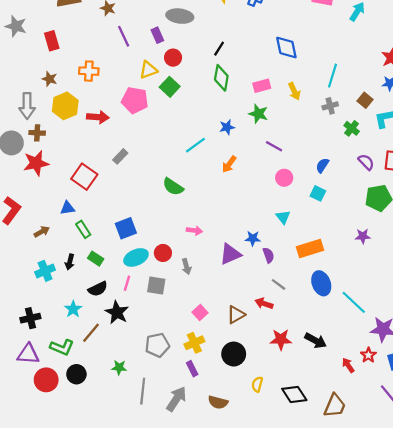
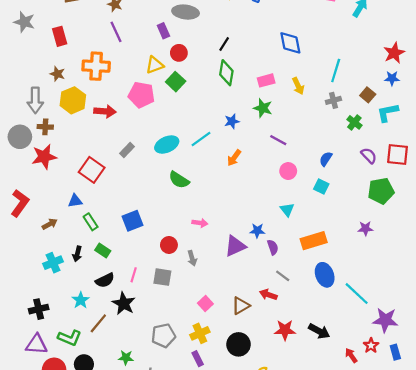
purple line: (124, 36) -> (116, 32), moved
orange cross: (89, 71) -> (96, 66), size x1.4
cyan ellipse: (136, 257) -> (167, 145), moved

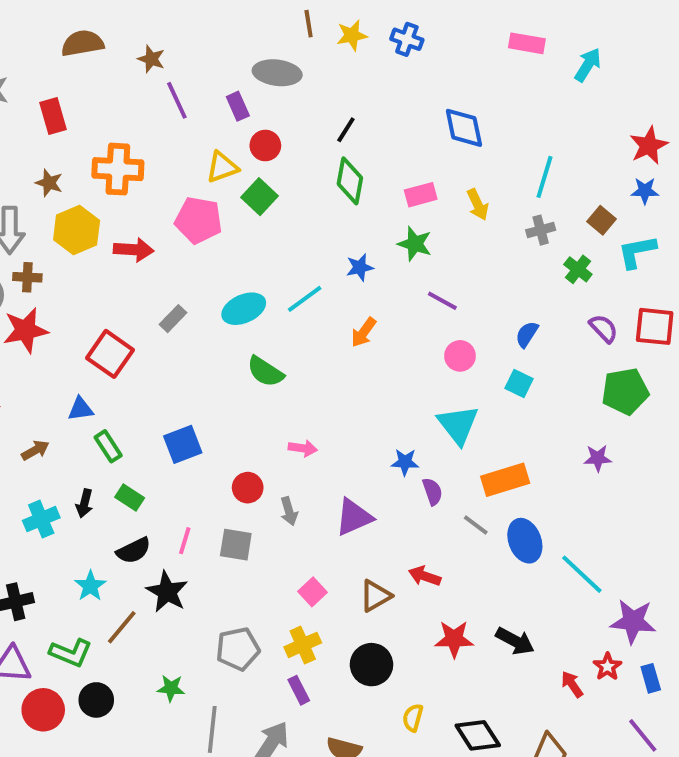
purple line: (116, 32) -> (177, 100), moved
cyan triangle: (287, 210) -> (458, 425), size x1.6
purple triangle: (235, 246) -> (354, 517), moved
gray line: (283, 276) -> (476, 525), moved

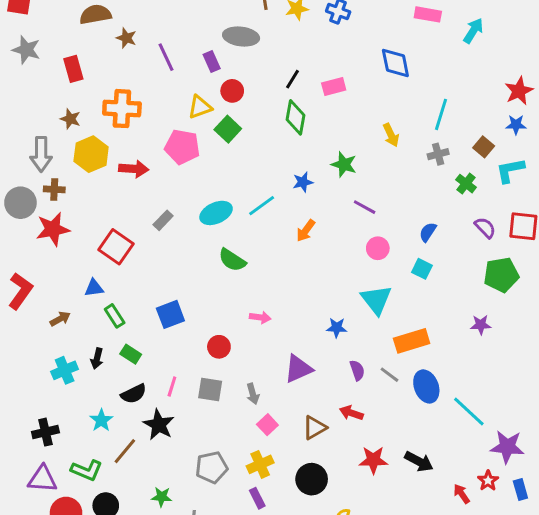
brown star: (151, 59) -> (126, 38), moved
blue diamond: (464, 128) -> (395, 63), moved
pink rectangle: (421, 195) -> (334, 86), moved
purple semicircle: (432, 492) -> (357, 370), moved
gray arrow: (289, 511) -> (253, 394), moved

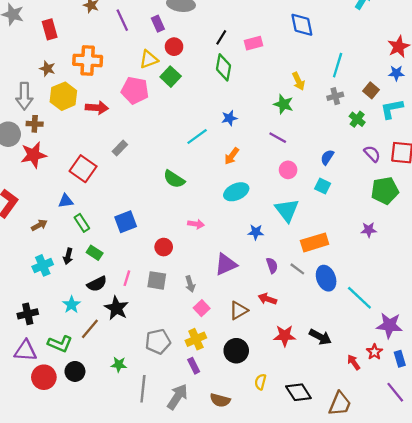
green star: (344, 164) -> (283, 104), moved
cyan ellipse: (216, 213) -> (236, 192), moved

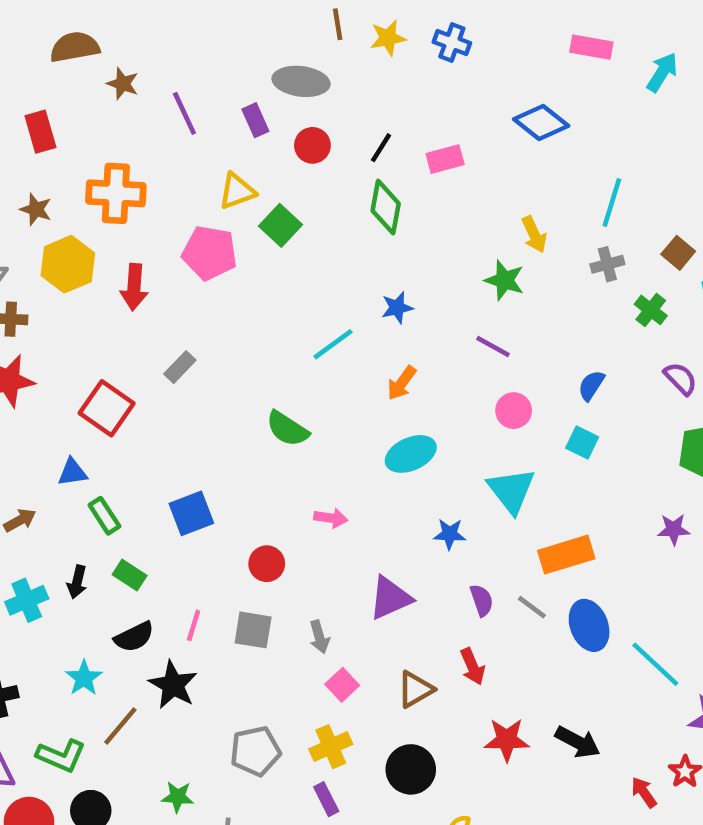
blue diamond: (302, 25) -> (541, 123), turned -40
red circle: (174, 47) -> (312, 145), moved
red arrow: (97, 108) -> (134, 287), turned 90
red arrow: (267, 299) -> (472, 667), turned -132

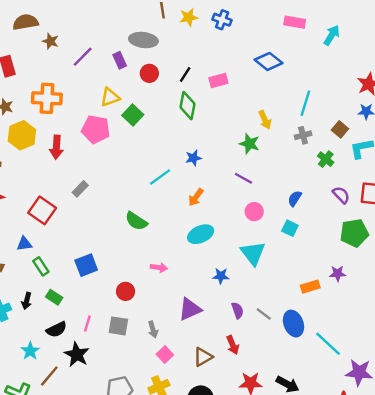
purple line: (184, 113) -> (83, 57), turned 70
orange rectangle: (566, 555) -> (310, 287), moved, size x0.7

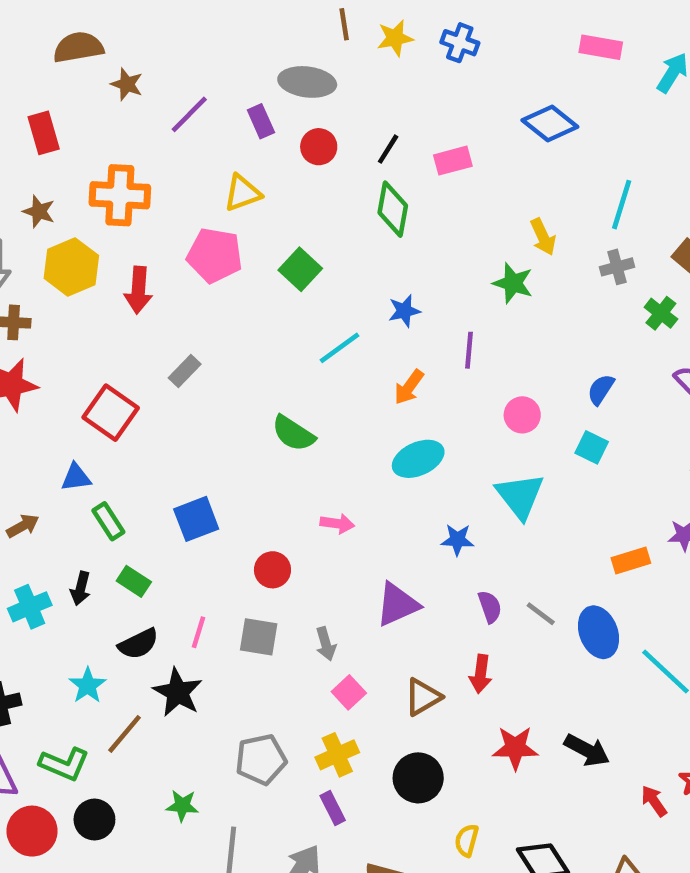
green square: (133, 115) -> (300, 269), moved
purple line: (243, 178) -> (469, 350), moved, turned 66
red arrow: (233, 345) -> (481, 674), turned 30

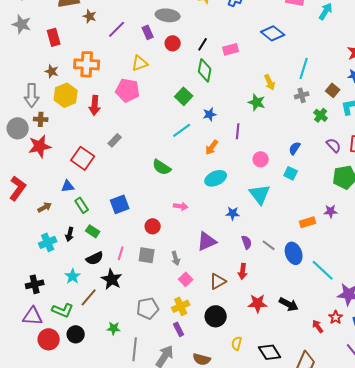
green square: (300, 269) -> (184, 96), moved

